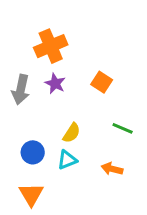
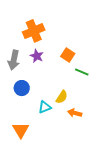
green line: (123, 128) -> (82, 72), moved
yellow semicircle: (72, 133) -> (62, 97), moved
blue circle: (33, 152) -> (22, 88), moved

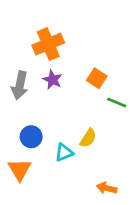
blue circle: (22, 88) -> (31, 137), moved
orange arrow: (75, 113) -> (107, 188), moved
orange triangle: (21, 130) -> (20, 170), moved

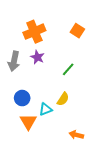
orange square: (97, 78) -> (77, 31), moved
green line: (117, 102) -> (68, 69), moved, turned -72
orange triangle: (20, 170) -> (28, 122), moved

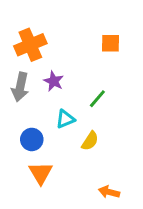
orange square: (77, 31) -> (110, 43), turned -32
orange cross: (34, 32) -> (30, 45), moved
cyan triangle: (46, 109) -> (65, 119), moved

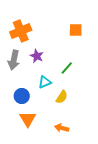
orange arrow: (109, 192) -> (62, 128), moved

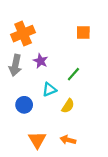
orange triangle: (28, 119) -> (37, 140), moved

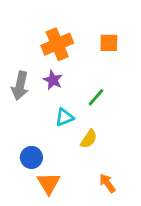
orange cross: (23, 34) -> (57, 44), moved
blue circle: (24, 105) -> (31, 157), moved
orange arrow: (68, 140) -> (107, 183), moved, turned 40

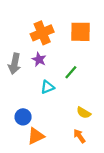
orange square: (109, 43) -> (80, 32), size x1.5
yellow semicircle: (89, 139) -> (84, 113), moved, turned 88
orange triangle: (49, 183) -> (36, 136), turned 36

